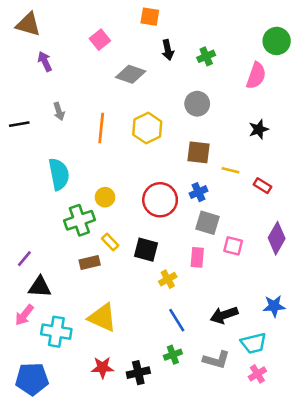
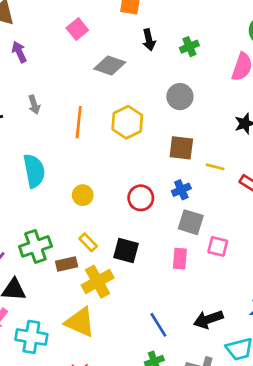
red circle: (160, 200) -> (141, 198), size x0.7
green cross: (79, 220) -> (35, 246), moved
yellow cross: (168, 279) -> (98, 282), moved, size x1.6

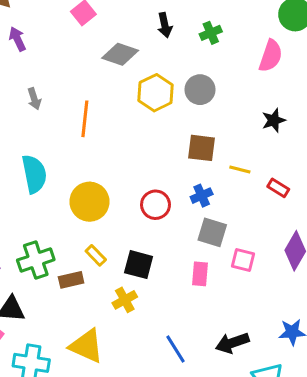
yellow hexagon: (127, 122) -> (155, 93), moved
yellow circle: (83, 195) -> (89, 202), size x1.6
yellow cross: (98, 282) -> (125, 300), moved, size x0.7

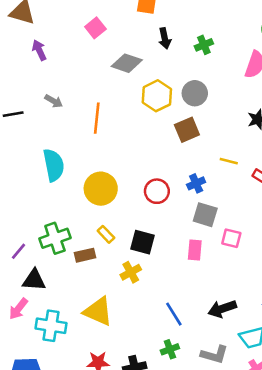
gray arrow: (34, 99) -> (54, 101), turned -42
brown square: (202, 148) -> (187, 130), moved, turned -30

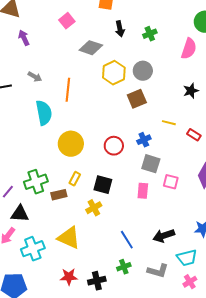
cyan semicircle: (54, 165) -> (44, 113), moved
yellow rectangle: (106, 234) -> (75, 179), turned 72
cyan cross: (51, 326) -> (33, 249), turned -30

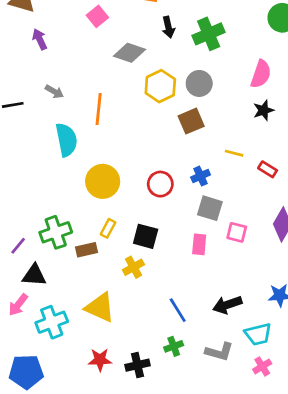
green cross: (150, 34) -> (209, 34), size x1.6
pink semicircle: (189, 49) -> (261, 74), moved

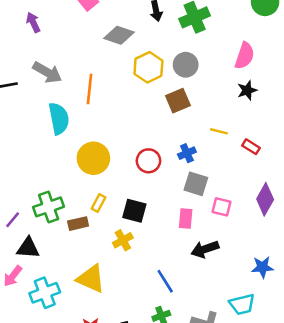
gray arrow: (54, 92) -> (47, 72), size x1.6
black arrow: (227, 305) -> (205, 249), moved

